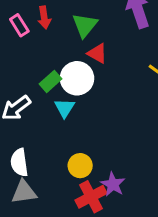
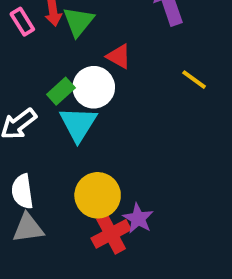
green triangle: (85, 25) -> (78, 22), moved
cyan triangle: (65, 108) -> (78, 124), size x1.5
yellow circle: (80, 166) -> (98, 195), size x1.5

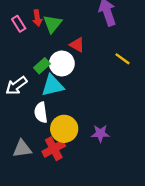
cyan triangle: (78, 124) -> (53, 86), turned 45
white semicircle: (22, 191) -> (41, 112), moved
purple star: (138, 218) -> (100, 133), moved, turned -30
red cross: (111, 234) -> (54, 149), moved

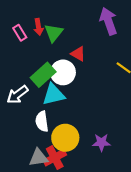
green rectangle: (42, 66) -> (43, 75), size x1.5
gray triangle: (22, 149) -> (38, 158), moved

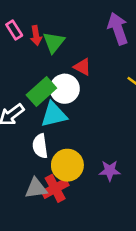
pink rectangle: (20, 33) -> (14, 30), moved

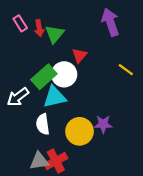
red triangle: (82, 67) -> (80, 55), turned 42
yellow circle: (67, 165) -> (80, 131), moved
purple star: (110, 171) -> (103, 124), moved

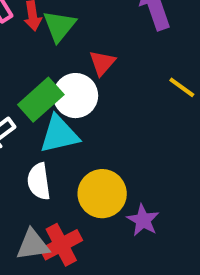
purple star: (103, 124) -> (143, 220), moved, turned 30

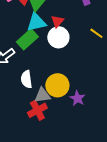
white circle: (76, 96) -> (58, 37), moved
cyan triangle: (59, 134) -> (36, 22), moved
gray triangle: (33, 245) -> (42, 95), moved

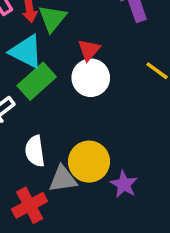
cyan triangle: (36, 22) -> (26, 52), moved, turned 40
red cross: (37, 110) -> (30, 205), moved

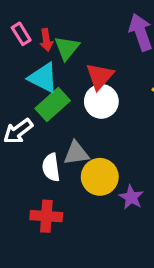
red triangle: (89, 50) -> (100, 76), size x1.4
gray triangle: (63, 179) -> (76, 153), moved
red cross: (30, 205) -> (46, 216), turned 32

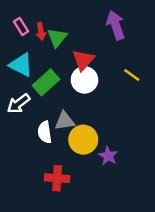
cyan triangle: (43, 78) -> (21, 65), moved
red cross: (46, 216) -> (57, 178), moved

